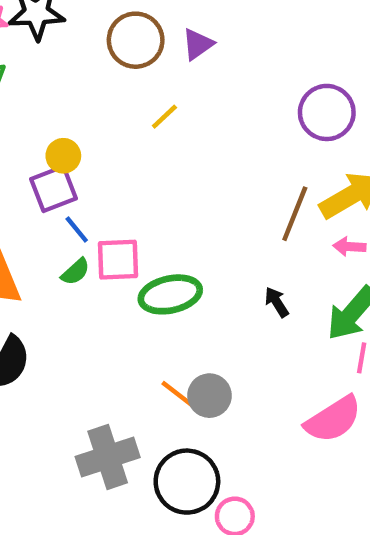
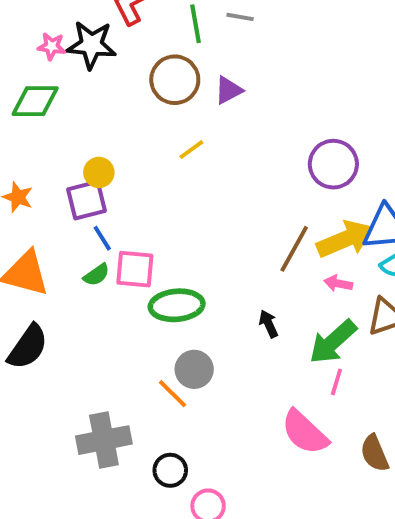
gray circle: (209, 396) -> (194, 369), moved
pink semicircle: (333, 419) -> (305, 432), turned 68
black circle: (187, 482) -> (170, 470), size x0.6

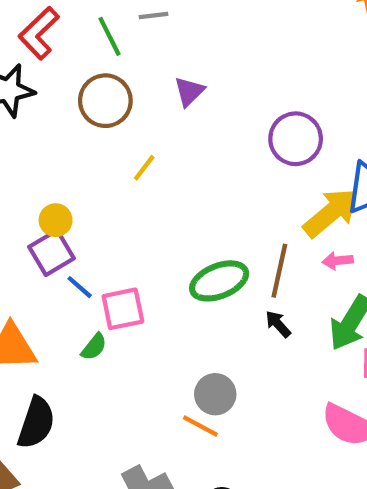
purple triangle: (228, 90) -> (189, 91), moved
brown line: (294, 249) -> (279, 271), moved
green semicircle: (96, 275) -> (94, 347), moved
green ellipse: (177, 305) -> (219, 281), moved

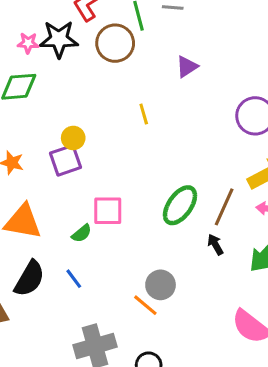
brown circle: (105, 101) -> (115, 43), moved
yellow line: (144, 168) -> (144, 114), turned -65
green ellipse: (219, 281) -> (180, 205), turned -45
blue line: (80, 287) -> (74, 279), moved

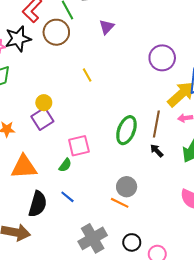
purple triangle: (187, 67) -> (107, 27), moved

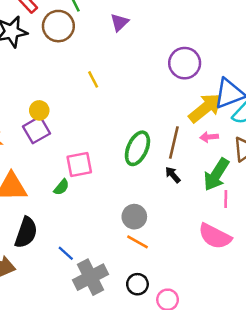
blue line: (67, 197) -> (66, 253), moved
orange line: (120, 203) -> (137, 242), moved

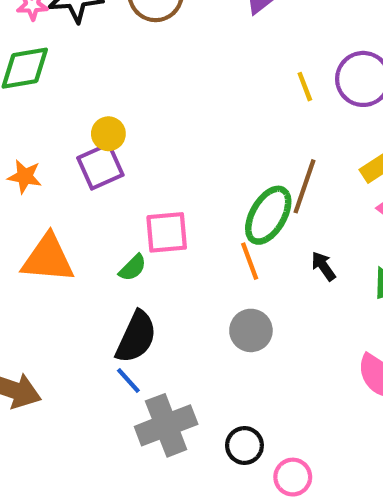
yellow line: (93, 79) -> (305, 87), moved
brown line: (174, 143) -> (305, 186), moved
black semicircle: (26, 232) -> (136, 337), moved
orange line: (137, 242) -> (250, 261), moved, turned 35

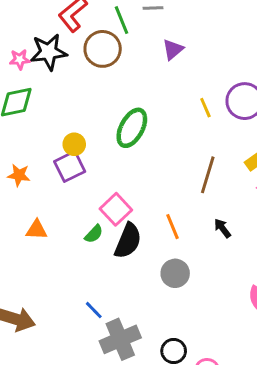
green ellipse: (268, 215) -> (132, 128), moved
pink square: (167, 232) -> (116, 209), turned -36
orange triangle: (48, 258) -> (37, 230), size x0.6
black semicircle: (136, 337) -> (128, 241), moved

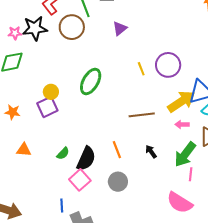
brown line: (208, 175) -> (142, 115), turned 65
pink square: (116, 209) -> (80, 180), moved
blue line: (94, 310) -> (62, 206), turned 40

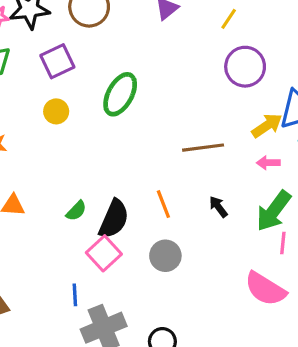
yellow line: (141, 69) -> (229, 19), moved, turned 56
yellow arrow: (181, 102) -> (267, 126), size x0.7
purple square: (47, 107) -> (57, 61), moved

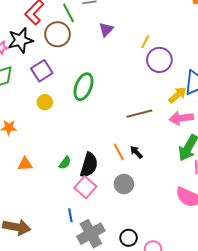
yellow line: (229, 19) -> (145, 42), moved
pink arrow: (268, 163) -> (181, 118), size x1.6
black arrow: (218, 207) -> (136, 152), moved

